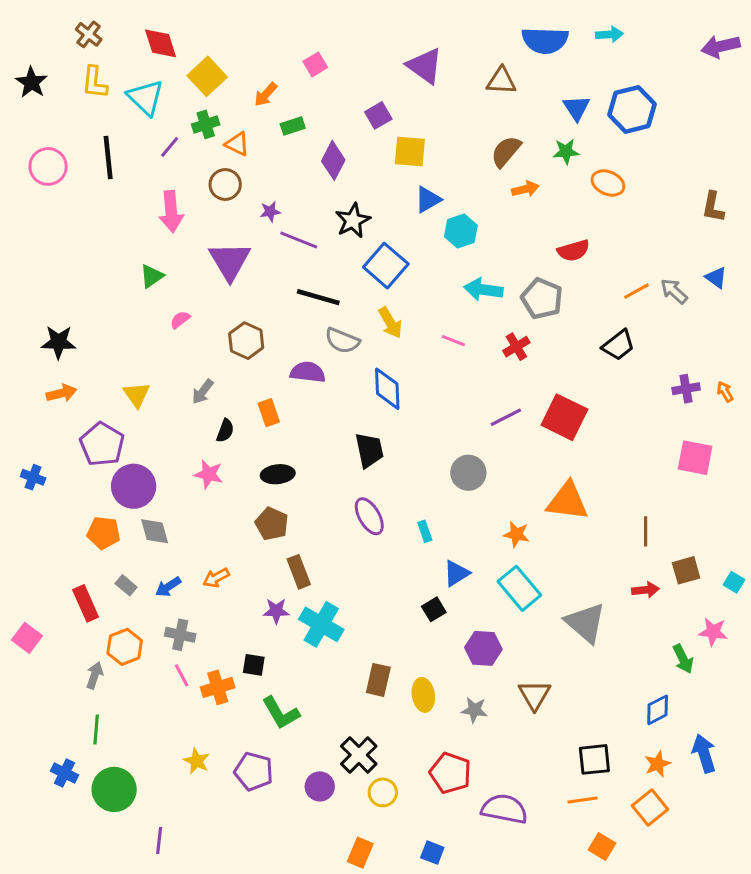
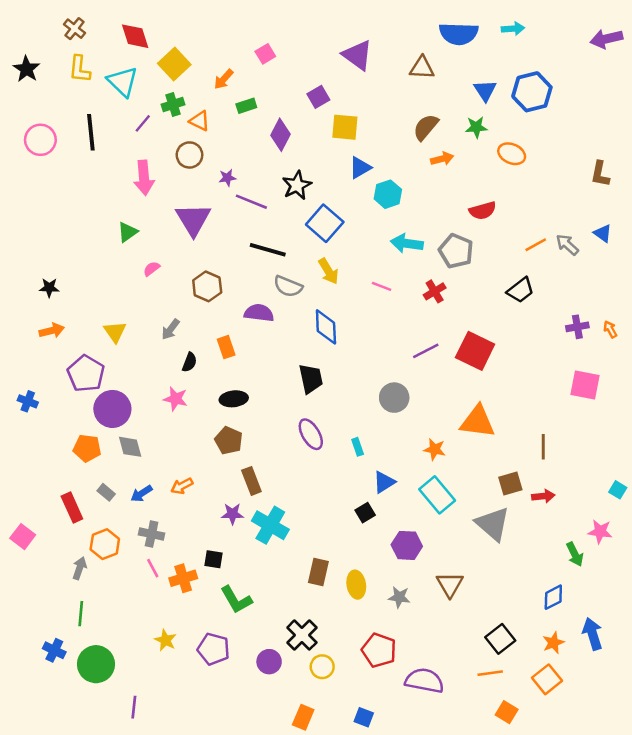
black star: (59, 342) -> (49, 288), size x0.7
brown square: (686, 570) -> (510, 483), moved
black square: (594, 759) -> (500, 639), turned -32

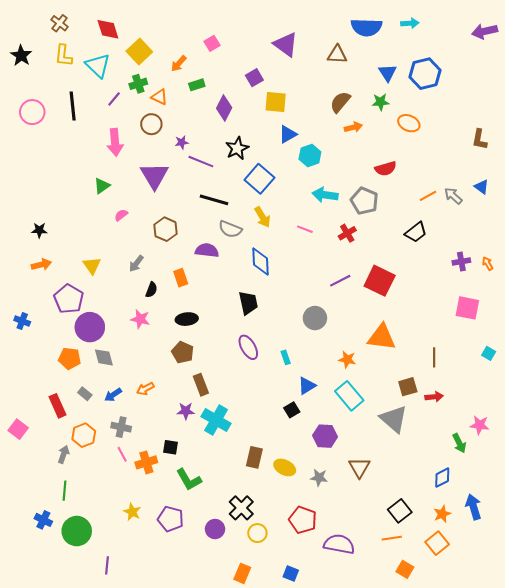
cyan square: (618, 490) -> (489, 353), moved
yellow ellipse: (356, 585) -> (285, 467), turned -55

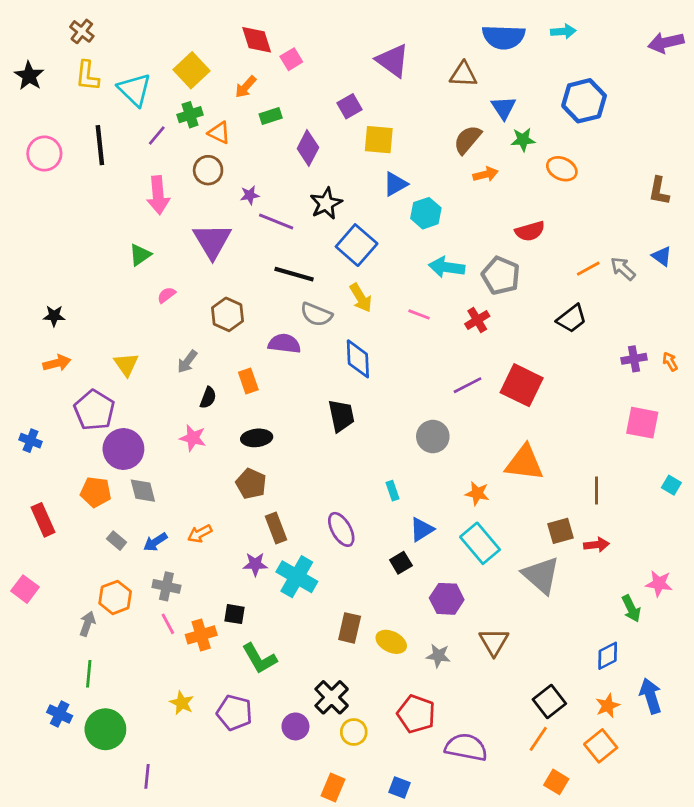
red diamond: (108, 29) -> (257, 40), moved
blue triangle: (388, 73) -> (504, 108), moved
purple ellipse: (248, 347) -> (341, 529), moved
red rectangle: (58, 406) -> (43, 520), moved
orange line: (392, 538) -> (538, 739), turned -48

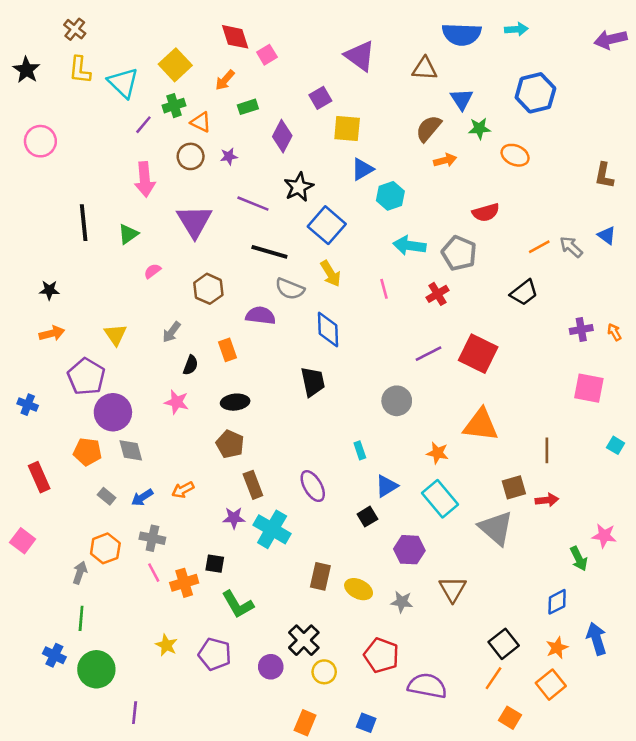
black line: (100, 145) -> (84, 223), moved
purple star: (250, 195) -> (229, 156), moved
pink line: (419, 314) -> (384, 289), turned 54

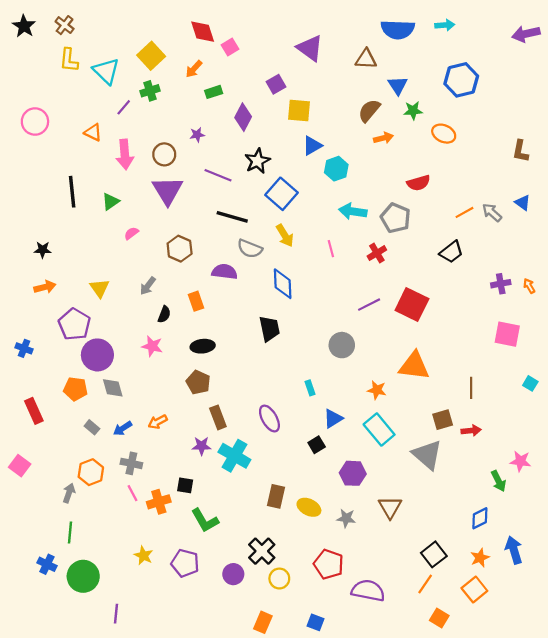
black star: (26, 70) -> (24, 26), moved
orange triangle: (201, 122) -> (93, 132), moved
brown circle: (191, 156) -> (164, 154), moved

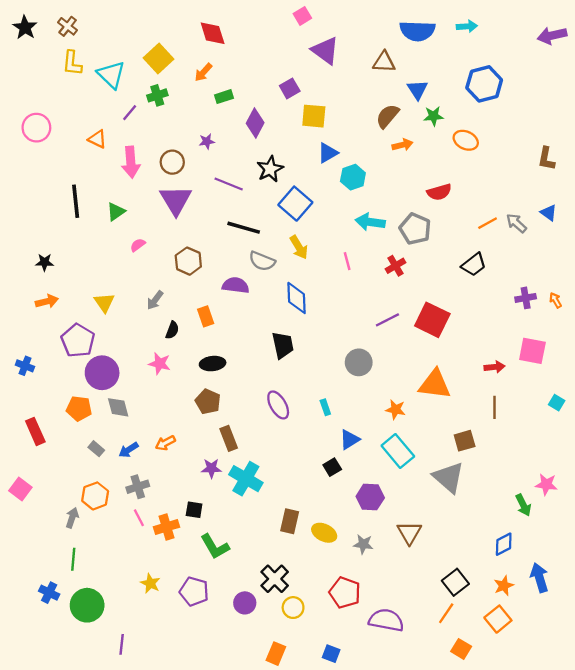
pink square: (230, 47) -> (302, 16), moved
purple ellipse: (269, 419) -> (278, 405), moved
red arrow: (471, 431) -> (495, 367), moved
gray cross: (131, 463) -> (138, 487), turned -30

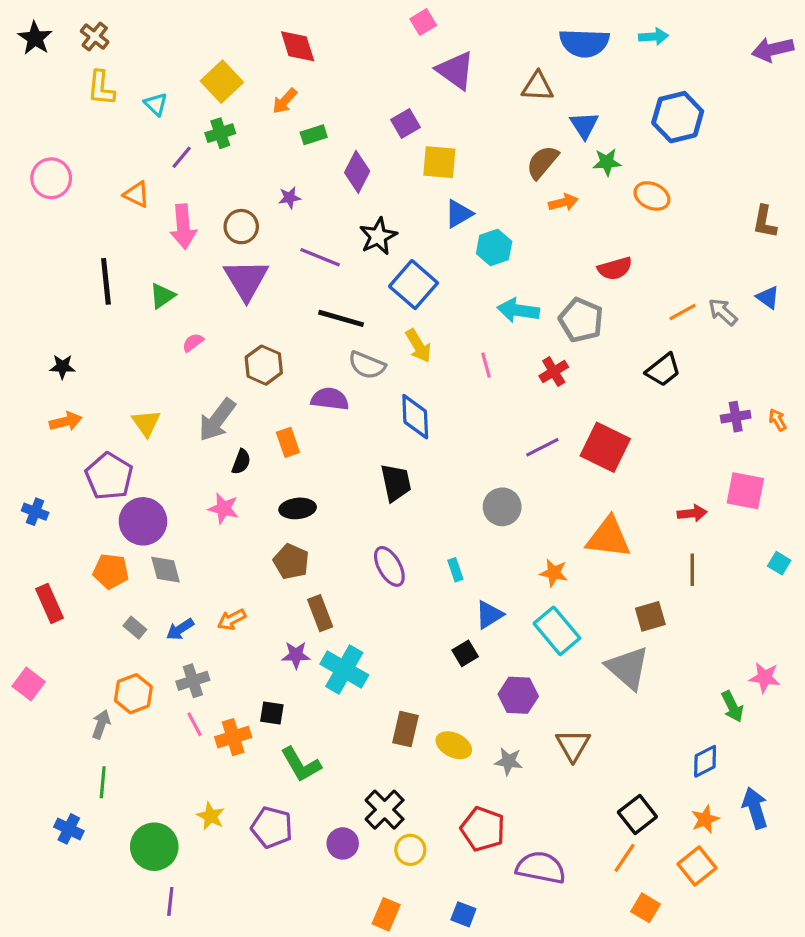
cyan triangle: (111, 75) -> (156, 104), size x0.6
gray arrow: (155, 300) -> (217, 420), size x1.6
green circle: (87, 605) -> (154, 847), moved

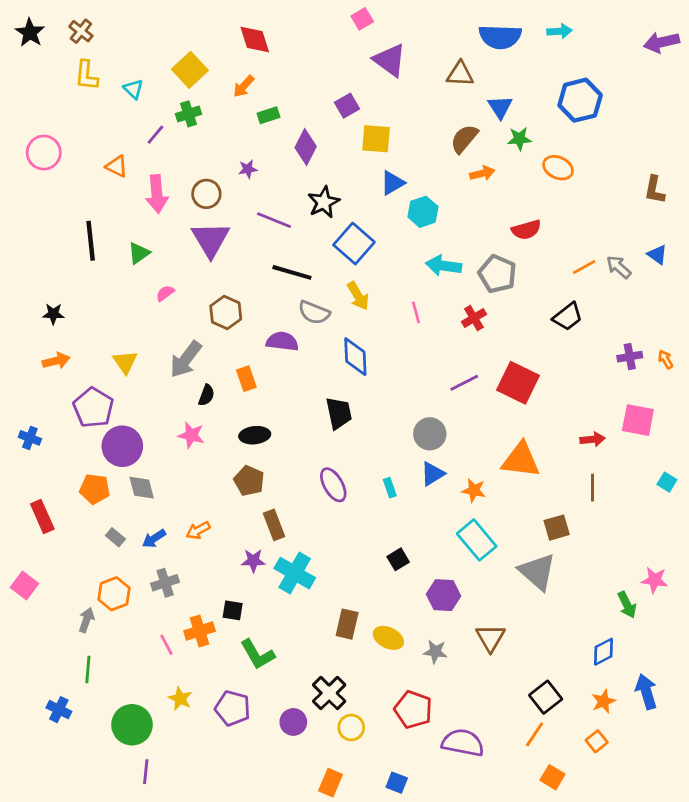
blue triangle: (489, 615) -> (433, 474), moved
pink line: (195, 724) -> (166, 645), moved
orange square: (697, 866) -> (597, 741), size x0.7

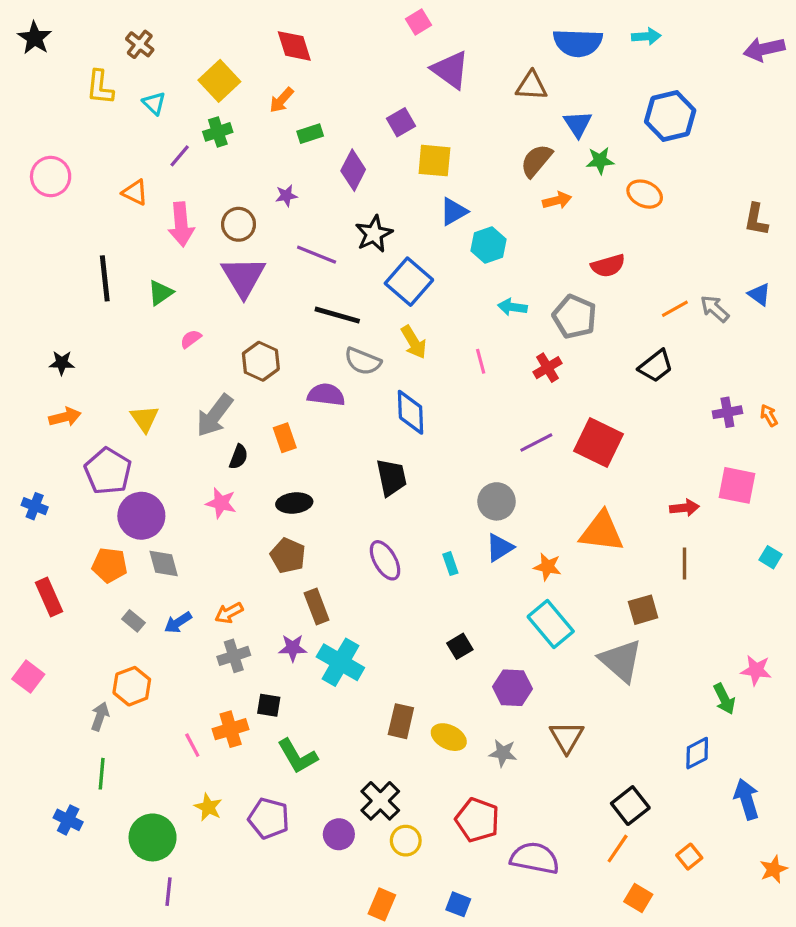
brown cross: (81, 31) -> (140, 44), moved
cyan arrow: (444, 266) -> (512, 307), size x0.7
gray cross: (165, 583) -> (234, 656), moved
orange star: (604, 701) -> (774, 869), moved

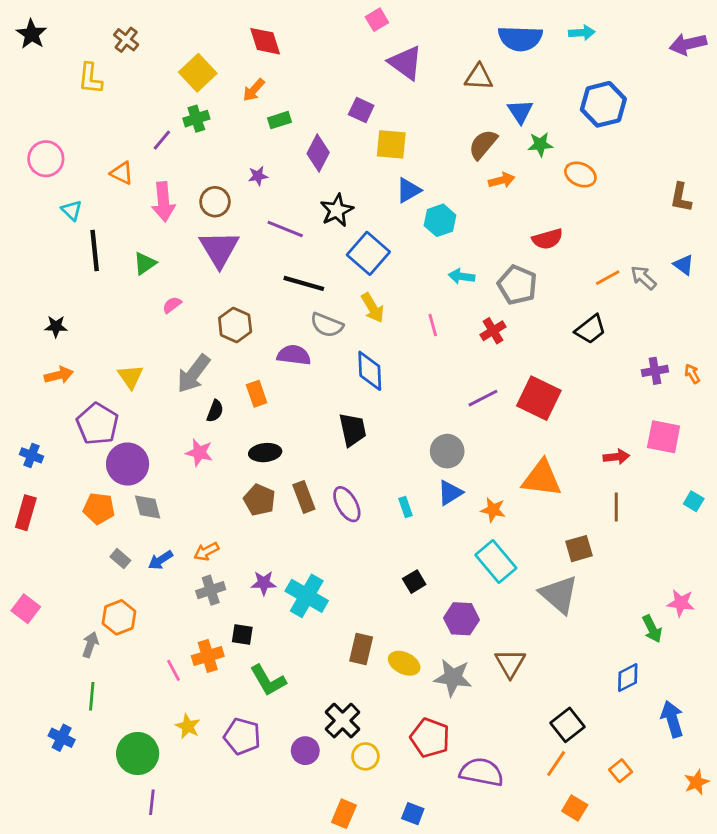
cyan triangle: (154, 103) -> (72, 210), moved
purple square: (401, 122) -> (361, 110), turned -35
red rectangle: (49, 597) -> (26, 513), moved, turned 40
brown rectangle: (317, 607) -> (304, 497), moved
gray star: (503, 753) -> (453, 678), size x1.5

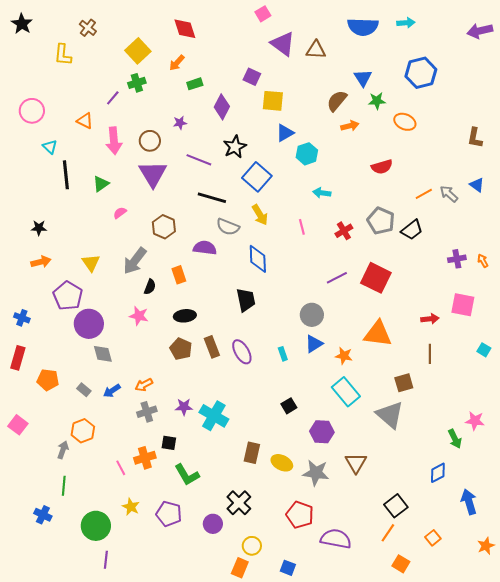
brown triangle: (479, 77) -> (316, 50), moved
gray pentagon: (517, 285) -> (381, 221), moved
orange pentagon: (99, 508) -> (48, 380), moved
yellow circle: (365, 756) -> (252, 546), moved

